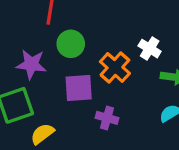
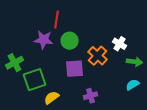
purple star: (31, 64) -> (44, 40), moved
purple cross: (107, 118) -> (90, 96), moved, turned -32

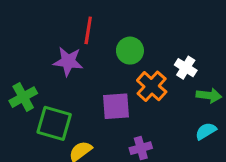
green circle: (70, 41) -> (130, 51), moved
green square: (34, 80) -> (54, 123), turned 35

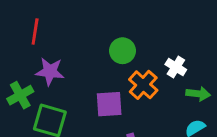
red line: (88, 30) -> (35, 31), moved
purple star: (68, 61) -> (50, 71), moved

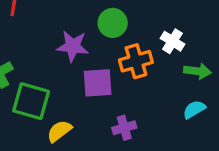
purple star: (50, 71) -> (73, 46), moved
orange cross: (143, 85) -> (136, 61), turned 32

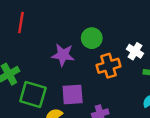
purple square: (98, 83) -> (73, 94), moved

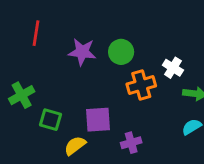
purple star: (63, 55) -> (82, 52), moved
green square: (33, 94) -> (50, 120), size x0.7

